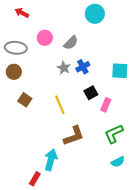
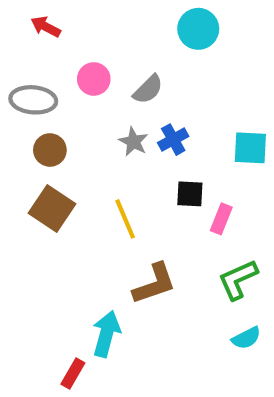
brown circle: (14, 72) -> (50, 150), moved
black square: (91, 93) -> (190, 194), turned 32
brown square: (25, 100) -> (52, 208), size x1.5

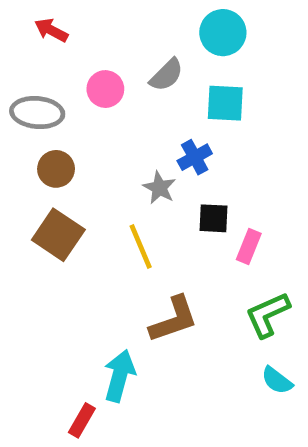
gray semicircle: (148, 89) -> (166, 75), moved
gray star: (133, 142) -> (159, 188), moved
cyan square: (250, 148) -> (225, 103), moved
cyan semicircle: (246, 338) -> (277, 380), turned 64

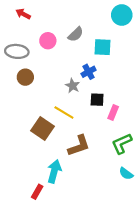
cyan circle: (223, 33) -> (122, 15), moved
brown square: (58, 235) -> (42, 129), moved
yellow line: (141, 246) -> (64, 112), turned -36

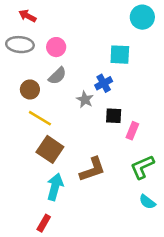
gray semicircle: (76, 34) -> (57, 76), moved
gray ellipse: (17, 51) -> (20, 45), moved
yellow line: (64, 112) -> (40, 118), moved
cyan arrow: (54, 171) -> (55, 187), moved

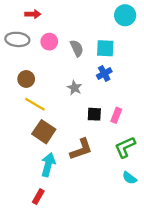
red arrow: (27, 16) -> (33, 14), moved, turned 152
gray semicircle: (57, 76) -> (77, 48), moved, turned -70
blue cross: (104, 83) -> (104, 73), moved
black square: (114, 116) -> (94, 114), moved

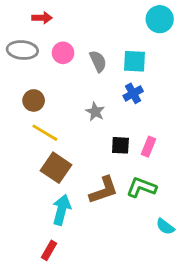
green L-shape: (125, 147) -> (141, 187), moved, turned 45

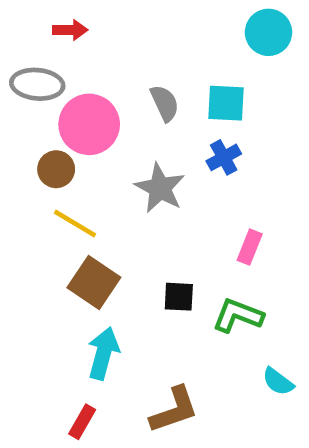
pink circle: (63, 53) -> (89, 124), moved, size x1.6
gray star: (95, 112) -> (160, 188), size x1.5
black square: (120, 145) -> (179, 297), moved
brown L-shape: (104, 190) -> (174, 410), moved

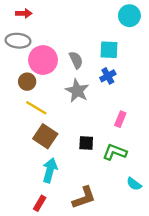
red arrow: (70, 30) -> (24, 13), moved
gray semicircle: (165, 103) -> (76, 60), moved

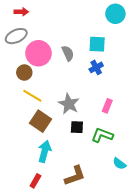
gray ellipse: (18, 41) -> (16, 36), turned -30
gray star: (77, 91) -> (69, 104), moved

